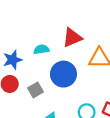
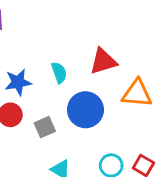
cyan semicircle: (41, 49) -> (59, 73), turned 72

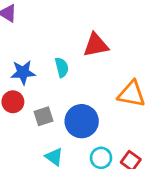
red triangle: (103, 61) -> (96, 45), moved
blue circle: (85, 110) -> (82, 121), moved

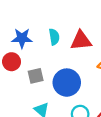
red triangle: (96, 45) -> (81, 41), moved

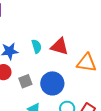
red triangle: (81, 41) -> (60, 47), turned 30

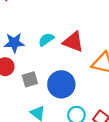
cyan semicircle: (37, 46) -> (46, 39), turned -112

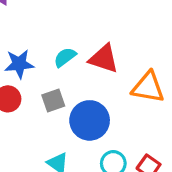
gray square: (30, 79) -> (53, 101), moved

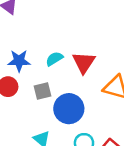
red triangle: (104, 59) -> (84, 62), turned 40

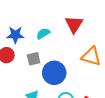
red triangle: (84, 62) -> (74, 24), moved

